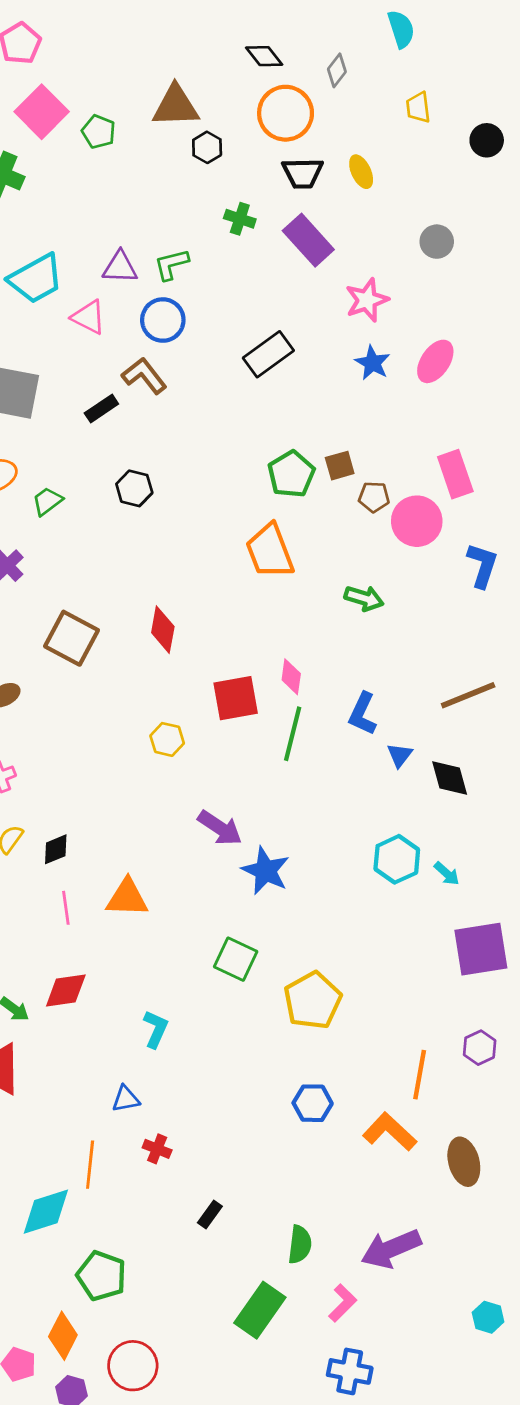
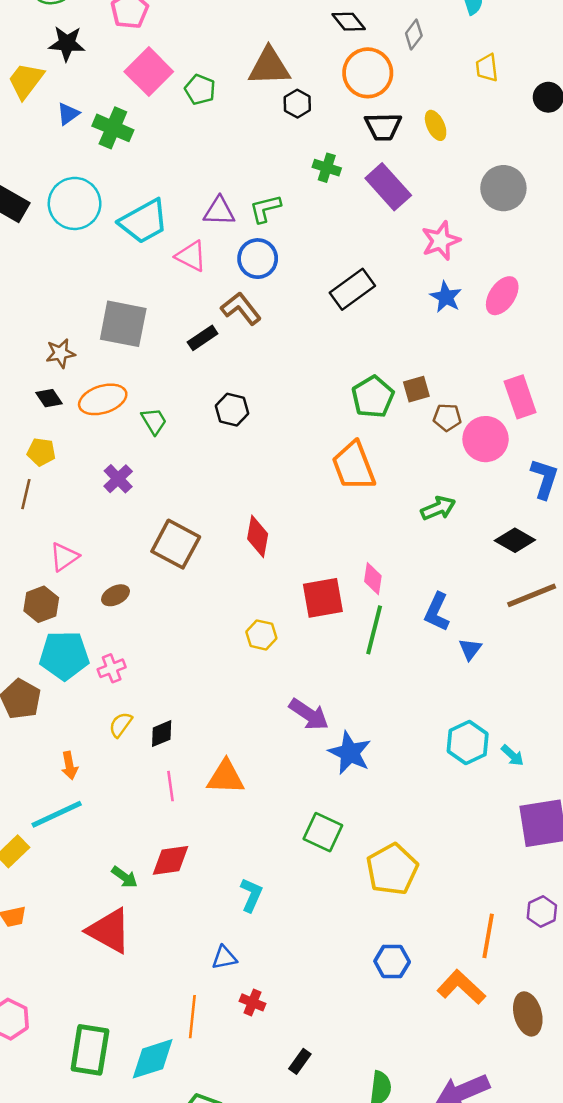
gray circle: (437, 242) -> (503, 188), size x1.5
green trapezoid: (47, 501) -> (154, 421), turned 96
green arrow: (364, 598) -> (438, 508), turned -40
black diamond: (450, 778) -> (515, 540), moved, turned -45

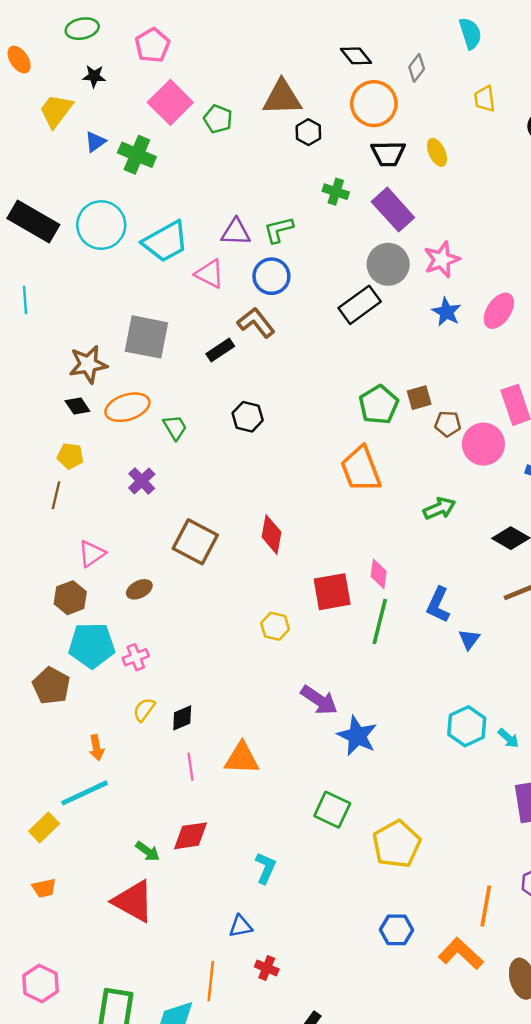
black star: (67, 43) -> (94, 76), size x0.7
gray circle: (503, 188) -> (388, 264), moved
brown star: (60, 353) -> (88, 364), size x1.4

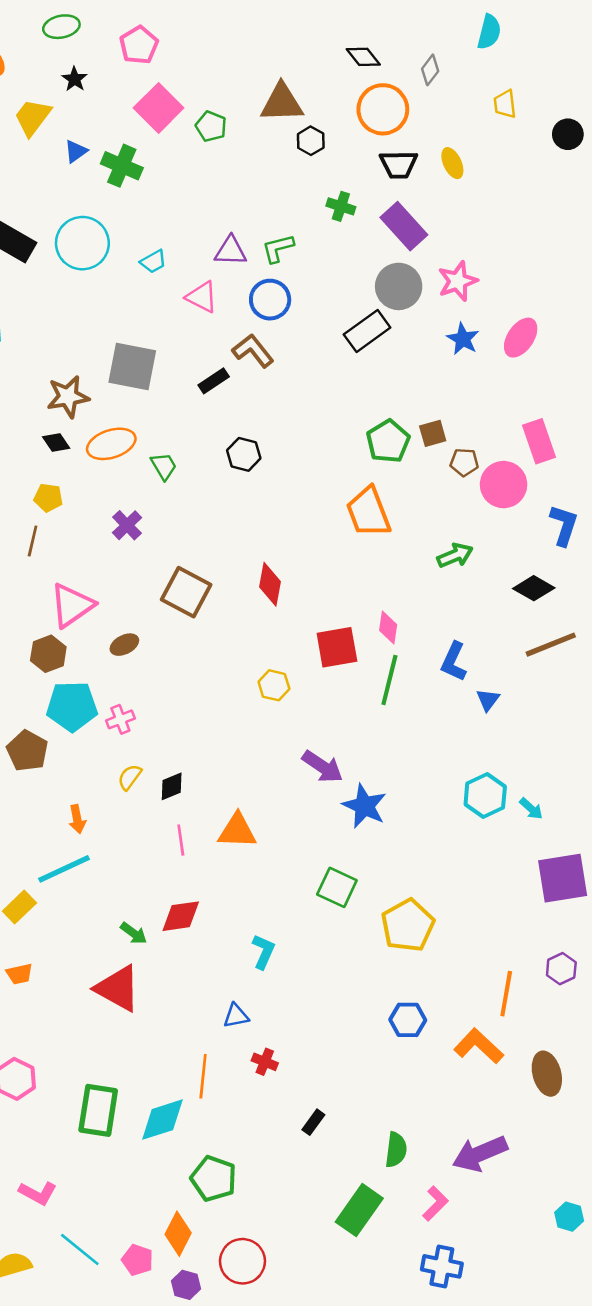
cyan semicircle: (470, 33) -> (489, 32), turned 32
black star: (94, 76) -> (75, 79), turned 30
cyan trapezoid: (166, 242) -> (153, 261), size x0.5
pink triangle: (92, 554) -> (72, 605), size x1.5

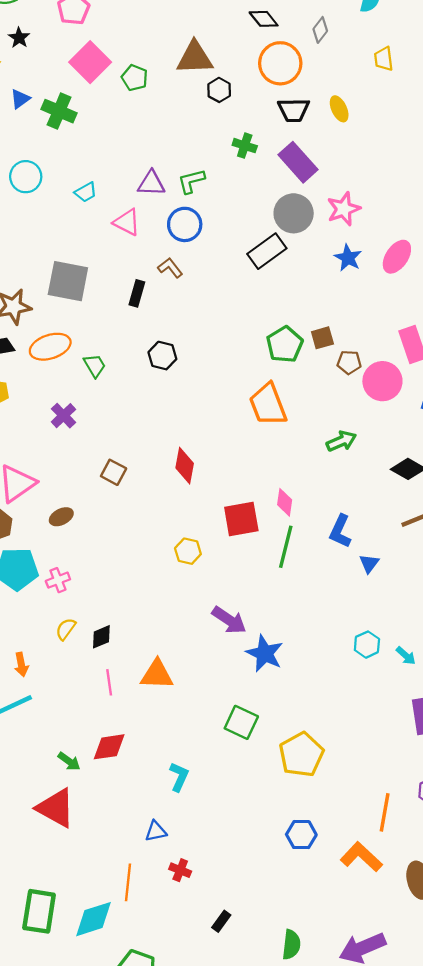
cyan circle: (82, 243) -> (26, 177), size x0.7
brown L-shape: (253, 351) -> (170, 268), size x0.7
black rectangle: (214, 381) -> (137, 293), turned -40
brown square: (186, 592) -> (114, 472), size x0.6
cyan hexagon: (485, 795) -> (367, 645), size x0.7

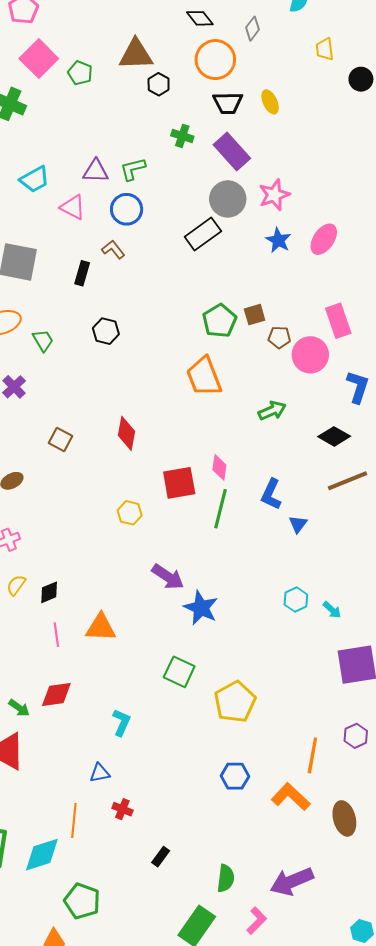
yellow trapezoid: (384, 59) -> (325, 49), moved
cyan trapezoid: (86, 192) -> (35, 179), size x1.4

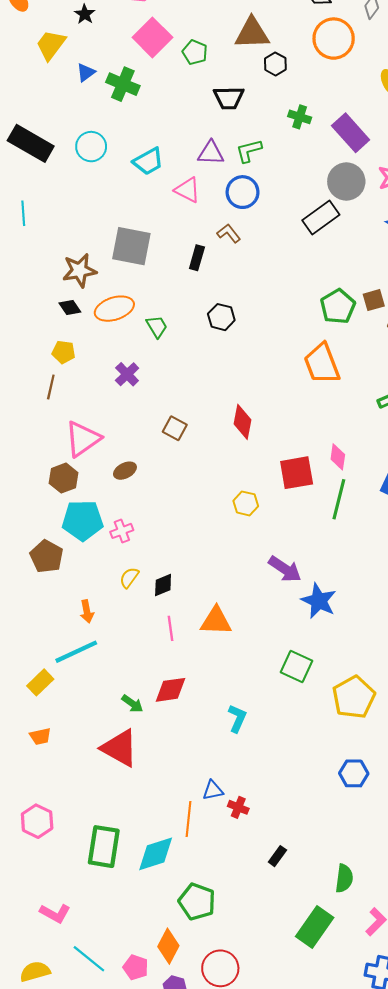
black trapezoid: (228, 103) -> (229, 98), moved
blue triangle: (100, 773) -> (213, 790), moved

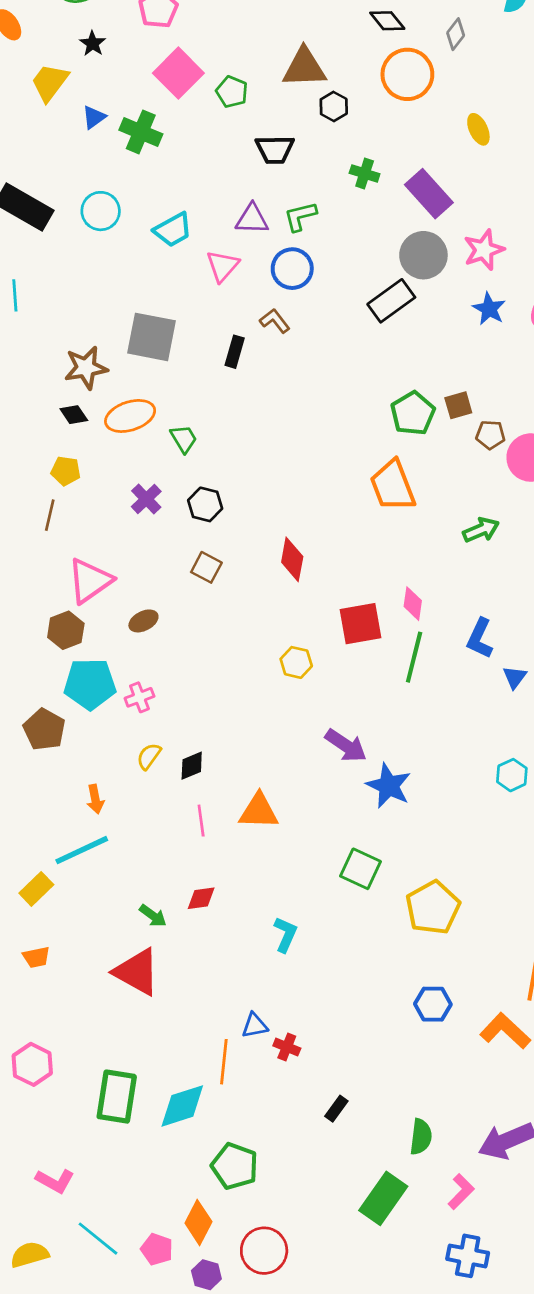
pink triangle: (187, 190) -> (223, 266), turned 44
black hexagon: (221, 317) -> (205, 504), moved
red diamond: (171, 690) -> (201, 898), size x0.7

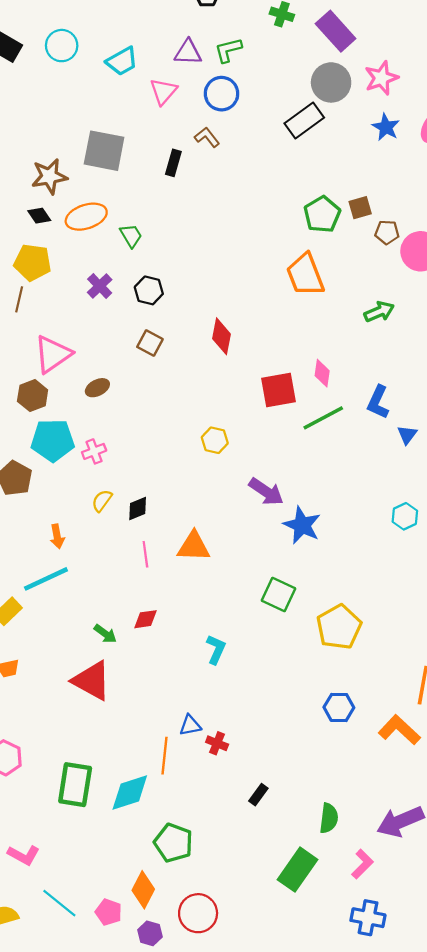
yellow pentagon: (66, 471) -> (33, 262), size x1.5
green line: (414, 657) -> (323, 418), turned 48
yellow hexagon: (296, 662) -> (215, 440), moved

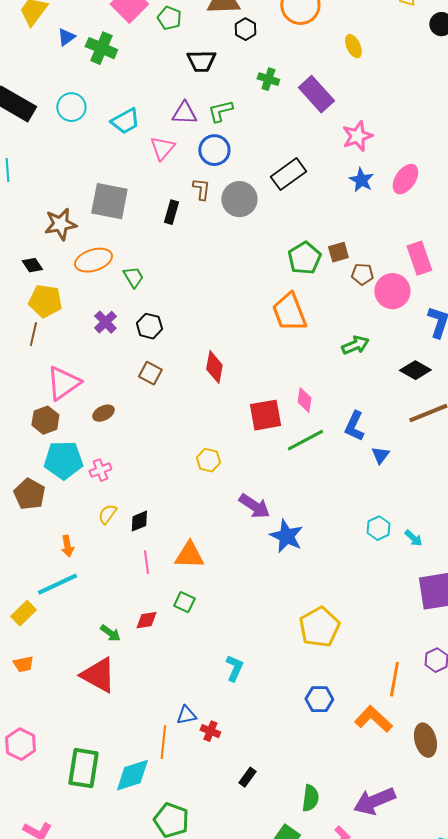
gray circle: (331, 82) -> (239, 199), moved
brown L-shape: (207, 137) -> (201, 189), turned 45
black diamond: (39, 216) -> (32, 265), moved
green square: (279, 595) -> (184, 602), moved, size x0.7
cyan L-shape: (216, 649) -> (234, 668), moved

